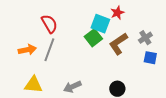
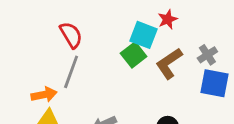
orange arrow: (27, 50) -> (44, 95), moved
blue square: (150, 58) -> (215, 83), size x1.5

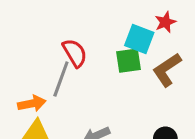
red semicircle: (71, 35) -> (75, 53), moved
green square: (134, 55) -> (128, 61), turned 30

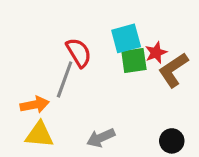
red star: (165, 22) -> (156, 53), moved
cyan square: (139, 39) -> (126, 38), moved, turned -36

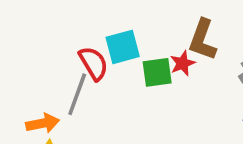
cyan square: (126, 38) -> (123, 47), moved
brown L-shape: (173, 70) -> (203, 40), moved, turned -36

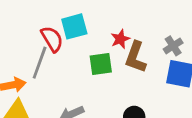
brown L-shape: (203, 40) -> (136, 57), moved
green square: (157, 72) -> (101, 64), moved

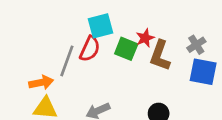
red semicircle: (52, 39) -> (90, 49), moved, turned 55
green square: (101, 64) -> (126, 49), moved, turned 30

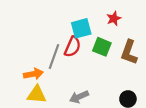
red star: (145, 38) -> (114, 18), moved

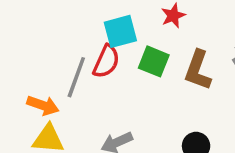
orange arrow: (33, 74) -> (43, 105), turned 30

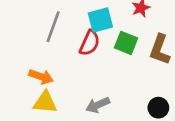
gray line: (76, 77) -> (53, 27), moved

